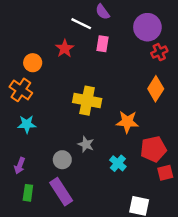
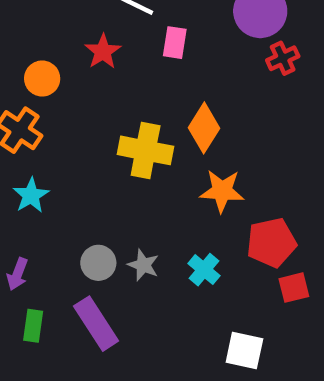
orange diamond: (156, 89) -> (204, 128), moved
cyan star: (27, 124) -> (31, 195), turned -30
gray star: (86, 144) -> (143, 265), moved

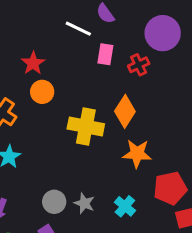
red star: (103, 52) -> (33, 63), moved
red cross: (283, 58) -> (139, 65), moved
orange circle: (42, 79) -> (42, 92), moved

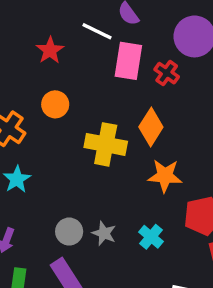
pink rectangle: (105, 54) -> (128, 61), size x1.5
red star: (33, 63) -> (50, 50), moved
red cross: (139, 65) -> (167, 73), turned -30

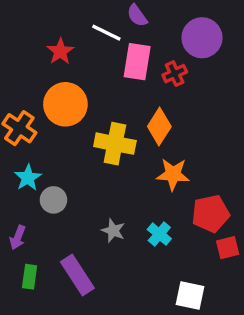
red cross: (167, 73) -> (175, 74), turned 30
orange circle: (55, 104) -> (65, 104), size x1.6
gray circle: (69, 232) -> (53, 200), moved

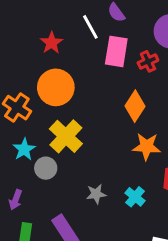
white line: (106, 33) -> (90, 27), turned 35
yellow cross: (115, 144) -> (66, 136), moved, turned 32
gray star: (113, 231) -> (96, 194), turned -30

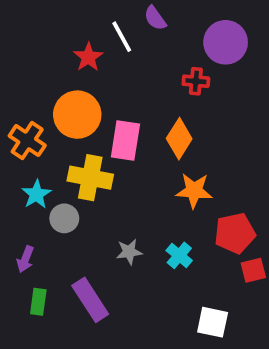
red star: (51, 43) -> (88, 57), moved
pink rectangle: (116, 51) -> (125, 141), moved
red cross: (148, 61) -> (196, 81), turned 30
yellow cross: (66, 136) -> (90, 178), turned -32

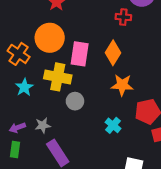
gray circle: (64, 218) -> (75, 101), moved
gray star: (129, 252) -> (43, 125), moved
purple arrow: (25, 259) -> (17, 128), turned 49
green rectangle: (38, 302) -> (15, 150), moved

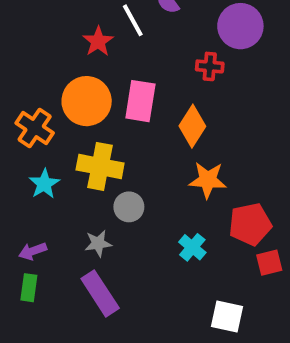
pink rectangle: (80, 54) -> (140, 101), moved
gray star: (43, 125) -> (98, 243), moved

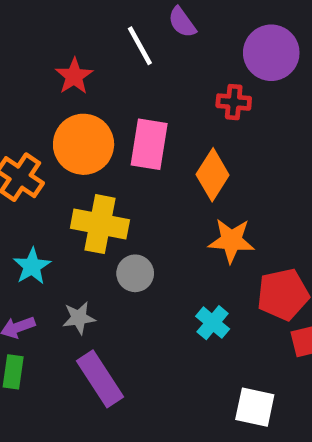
red star: (98, 41) -> (74, 76), moved
cyan star: (44, 184) -> (32, 266), moved
gray star: (98, 243) -> (79, 318), moved

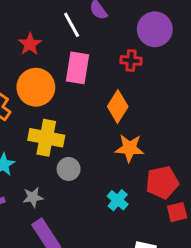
pink rectangle: (149, 144) -> (77, 68), moved

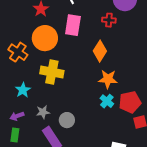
gray circle: (69, 169) -> (67, 120), moved
cyan cross: (118, 200) -> (107, 101), moved

